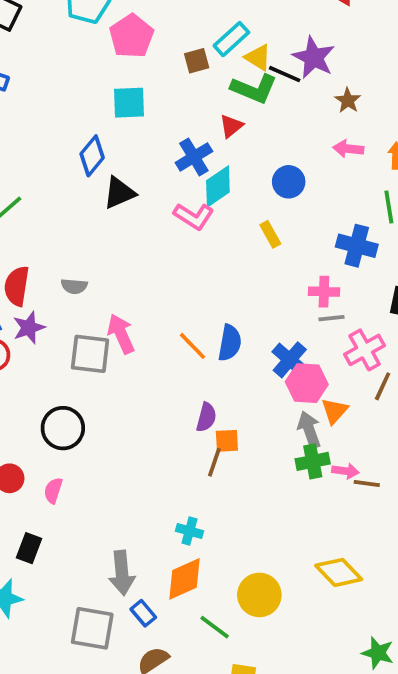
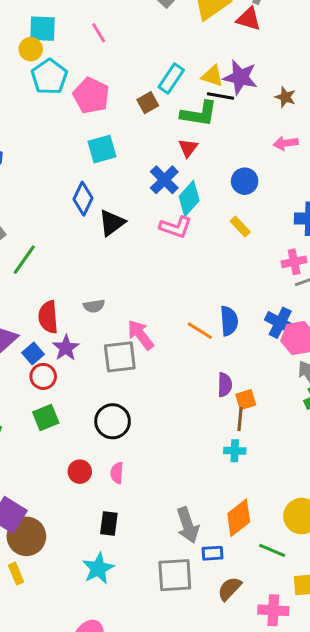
yellow triangle: (258, 57) -> (212, 76), moved
brown star: (348, 100) -> (285, 97), moved
cyan cross: (189, 531) -> (235, 451), moved
blue rectangle: (143, 613) -> (213, 553), turned -40

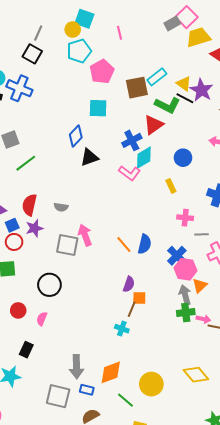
brown square: (148, 103) -> (137, 88), size x1.6
red triangle: (188, 148) -> (153, 125), size x1.5
pink cross: (294, 262) -> (185, 218), moved

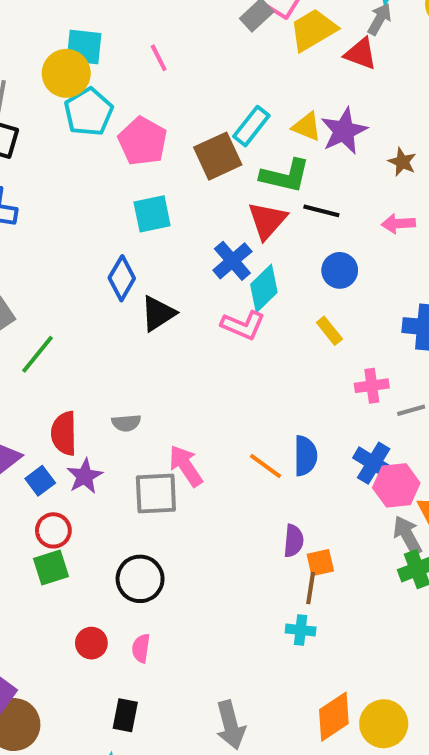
yellow circle: (73, 30) -> (66, 73), size x1.5
purple star: (201, 90) -> (344, 131), turned 30
black line: (185, 98) -> (321, 211), moved
red circle: (14, 242) -> (53, 530), moved
orange diamond: (111, 372) -> (334, 717), moved

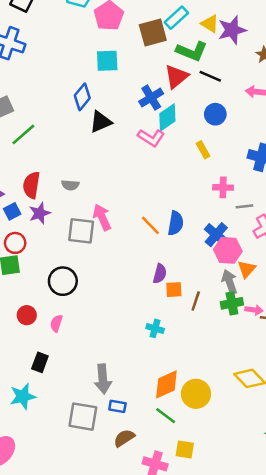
brown line: (311, 588) -> (196, 301), moved

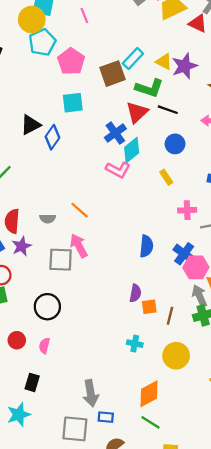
black triangle: (101, 122) -> (31, 125), moved
orange line: (150, 225) -> (80, 210), moved
yellow circle: (196, 394) -> (176, 356), moved

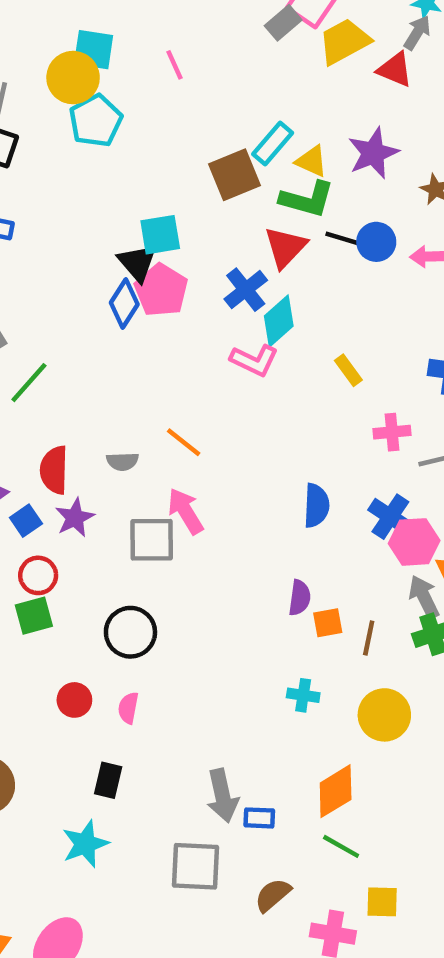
pink pentagon: (71, 61) -> (161, 290), moved
yellow triangle: (164, 62) -> (311, 161), moved
black triangle: (31, 125) -> (137, 263), moved, turned -40
blue circle: (175, 144) -> (376, 242), moved
blue rectangle: (106, 417) -> (259, 818), moved

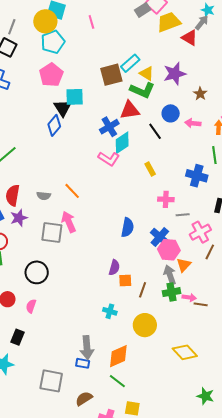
black line: (345, 239) -> (155, 131), moved, turned 30
red triangle: (285, 247) -> (130, 110), turned 30
pink pentagon: (161, 290) -> (51, 75), moved
gray arrow: (222, 796) -> (87, 348), moved

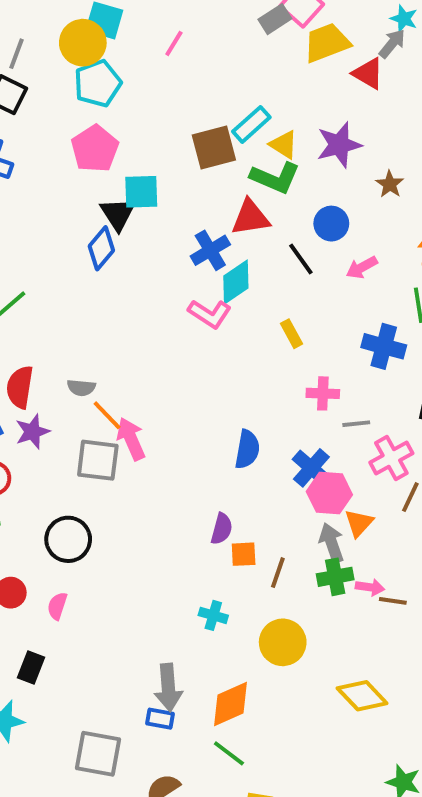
pink line: (91, 22) -> (174, 43), turned 48
pink arrow: (193, 123) -> (362, 267), moved, turned -35
orange line: (72, 191) -> (107, 415), moved

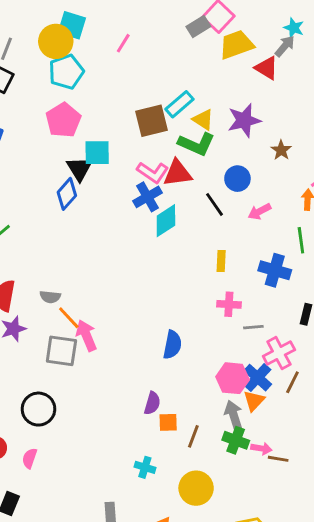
pink L-shape: (210, 314) -> (153, 172), moved
yellow rectangle: (291, 334) -> (221, 261), moved, turned 30
blue cross: (311, 468) -> (258, 378), moved
green cross: (335, 577) -> (236, 440), turned 30

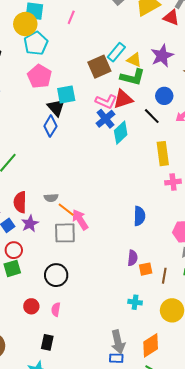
yellow rectangle: (221, 261) -> (163, 154), size x1.6

